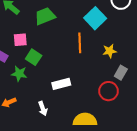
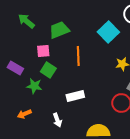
pink square: (20, 40) -> (43, 51), moved
orange line: (80, 43) -> (78, 56), moved

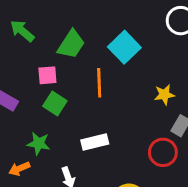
green trapezoid: (59, 30) -> (71, 44), turned 145
cyan square: (108, 32) -> (124, 47), moved
green star: (34, 86) -> (39, 143), moved

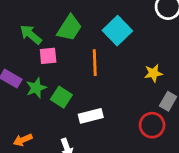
green arrow: (22, 31) -> (31, 35), moved
green square: (55, 103) -> (61, 97), moved
green star: (39, 143) -> (36, 88), moved, turned -30

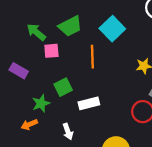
green trapezoid: (69, 28) -> (70, 26), turned 30
green star: (36, 88) -> (41, 103), moved
green square: (61, 97) -> (63, 87), turned 30

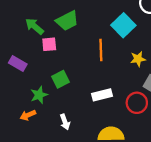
cyan square: (112, 29) -> (123, 25), moved
orange line: (92, 57) -> (101, 50), moved
white rectangle: (89, 103) -> (102, 95), moved

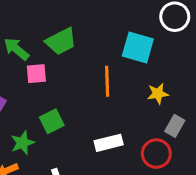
cyan square: (123, 25) -> (138, 47), turned -30

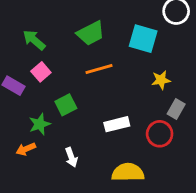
green trapezoid: (61, 41) -> (91, 33), moved
pink square: (36, 74) -> (41, 72), moved, turned -36
orange line: (107, 81) -> (99, 69), moved, turned 76

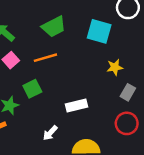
orange line: (99, 69) -> (45, 58), moved
red circle: (160, 134) -> (127, 123), moved
white arrow: (71, 157) -> (50, 133), moved, turned 63

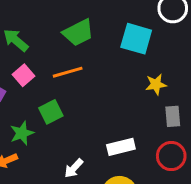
gray rectangle: (128, 92) -> (173, 116), turned -35
white rectangle: (76, 105) -> (121, 147), moved

